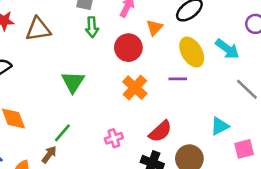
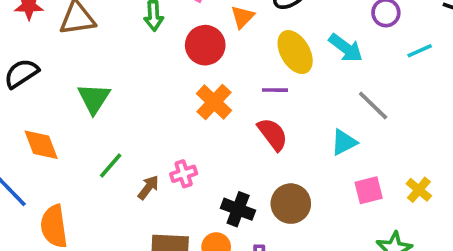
green triangle: (73, 82) -> (94, 98), moved
cyan triangle: (220, 126) -> (344, 142), moved
red semicircle: (160, 131) -> (273, 134), moved, turned -85
brown arrow: (49, 155) -> (148, 187), moved

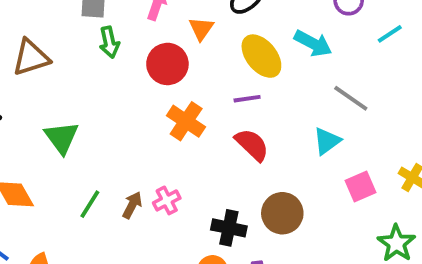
brown arrow: (148, 187) -> (132, 205), moved

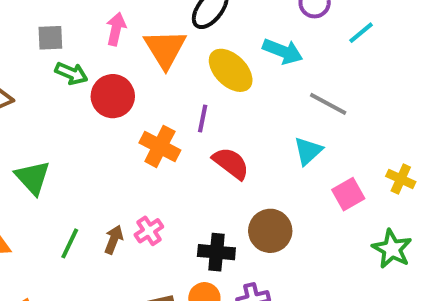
orange triangle: (201, 29) -> (165, 49), size x1.6
green arrow: (109, 42) -> (71, 73), turned -48
red circle: (167, 64) -> (113, 96), moved
purple line: (247, 99) -> (203, 119), moved, turned -64

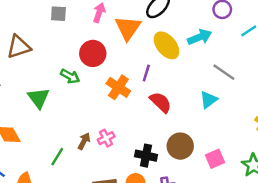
cyan arrow: (283, 51) -> (200, 37), turned -50
green arrow: (71, 73) -> (70, 76), moved
pink square: (348, 194) -> (215, 159), moved
green line: (70, 243) -> (57, 157), moved

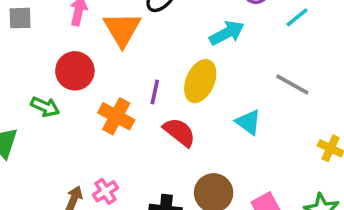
yellow ellipse: (166, 45) -> (200, 81), moved, turned 68
gray line: (224, 72) -> (292, 84), moved
cyan triangle: (209, 100) -> (248, 122), turned -42

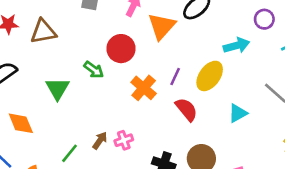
cyan triangle: (248, 122) -> (238, 113), turned 42

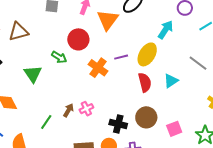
cyan arrow: (237, 46) -> (166, 30), turned -36
purple line: (175, 76) -> (121, 57), turned 56
red semicircle: (186, 109) -> (145, 82), moved, turned 30

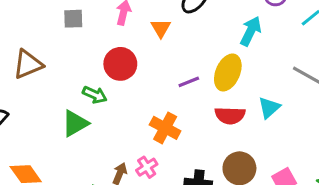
orange triangle: (108, 20) -> (161, 28), size x0.6
orange cross: (98, 68) -> (165, 128), moved
green triangle: (33, 74) -> (75, 123), moved, turned 42
red semicircle: (145, 82) -> (230, 115), turned 114

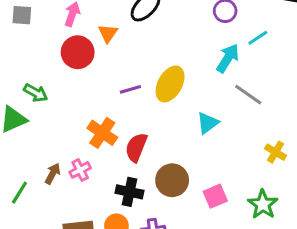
cyan arrow: (251, 31) -> (228, 58), moved
red circle: (120, 64) -> (78, 52), moved
red semicircle: (230, 115) -> (136, 147), moved, turned 104

